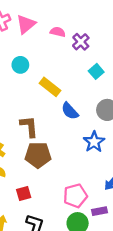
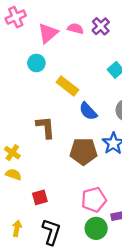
pink triangle: (26, 24) -> (48, 33), moved
purple cross: (81, 42) -> (101, 26), moved
brown pentagon: (38, 155) -> (83, 151), moved

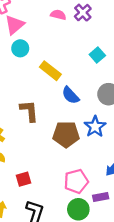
pink triangle: (48, 33) -> (15, 25), moved

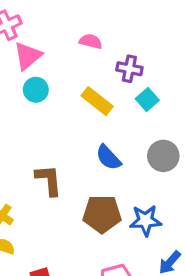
purple cross: (83, 13) -> (129, 69), moved, turned -36
yellow rectangle: (50, 71) -> (97, 101), moved
blue star: (95, 127) -> (146, 220), moved, turned 30

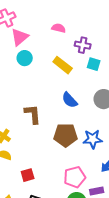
cyan square: (147, 99) -> (94, 64), turned -32

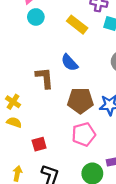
blue semicircle: (70, 100) -> (70, 63), moved
pink pentagon: (75, 177) -> (84, 134), moved

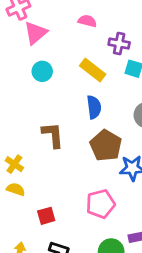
cyan circle: (36, 17) -> (42, 71), moved
blue semicircle: (70, 63) -> (94, 107), moved, turned -144
brown pentagon: (80, 101) -> (106, 146), moved, turned 30

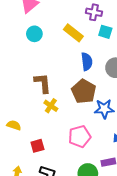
blue semicircle: (94, 107) -> (87, 62), moved
yellow cross: (14, 164) -> (51, 106), moved

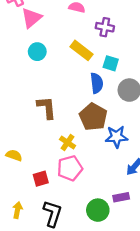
cyan square: (105, 32) -> (111, 63), moved
yellow cross: (51, 106) -> (68, 143), moved
pink pentagon: (80, 137) -> (70, 168), moved

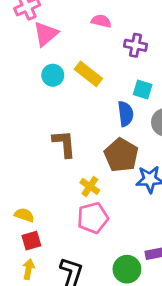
yellow rectangle: (82, 50) -> (88, 74), moved
yellow semicircle: (14, 155) -> (24, 215), moved
red square: (41, 179) -> (31, 241), moved

